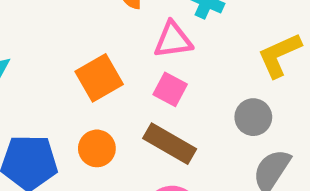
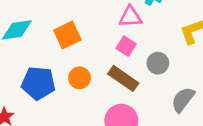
orange square: (99, 78) -> (67, 35), moved
gray circle: (253, 117) -> (158, 63), moved

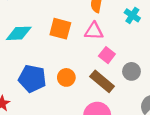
pink triangle: (130, 17) -> (94, 31), moved
orange square: (67, 35) -> (60, 29), moved, turned 35

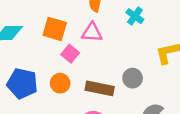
pink square: (107, 55) -> (70, 54), moved
brown rectangle: (102, 81) -> (100, 88), turned -30

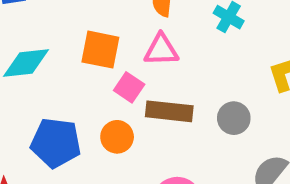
brown rectangle: (100, 88) -> (169, 111), moved

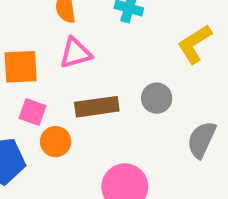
pink square: (129, 87) -> (33, 112), moved

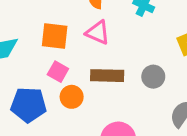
pink triangle: (76, 53) -> (98, 33), turned 30

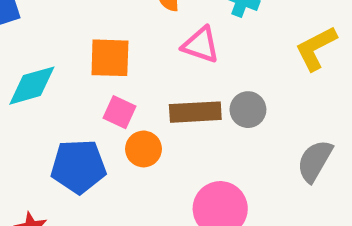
pink triangle: (98, 33) -> (201, 45), moved
gray circle: (153, 77) -> (248, 110), moved

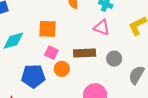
pink triangle: (201, 45) -> (102, 28), moved
gray circle: (248, 110) -> (114, 59), moved

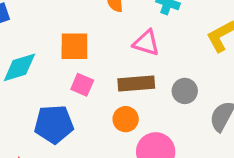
pink triangle: (102, 28) -> (146, 43), moved
orange circle: (62, 69) -> (126, 119), moved

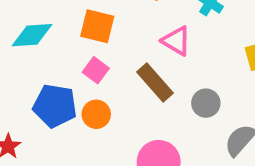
brown rectangle: (136, 83) -> (155, 83), turned 40
orange circle: (126, 119) -> (96, 114), moved

